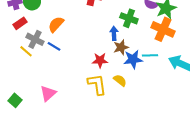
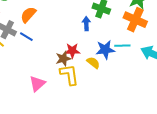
brown star: (121, 47) -> (63, 59), moved
yellow semicircle: (120, 80) -> (93, 63), moved
pink triangle: (48, 93) -> (37, 84), moved

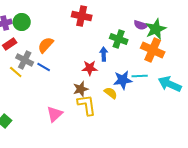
red star: (72, 51) -> (90, 68), moved

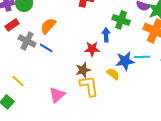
yellow line: (16, 72) -> (18, 81), moved

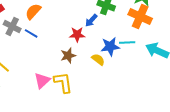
blue arrow: (106, 35) -> (91, 20), turned -136
yellow L-shape: (89, 86) -> (63, 82), moved

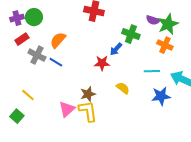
orange cross: (140, 16) -> (165, 45), size x0.7
blue star: (110, 46) -> (161, 96), moved
brown star: (68, 55) -> (88, 94), moved

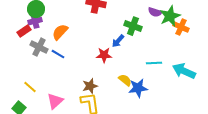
purple cross: (17, 18) -> (35, 21), moved
orange cross: (165, 45) -> (181, 27), moved
blue star: (161, 96) -> (138, 88), moved
pink triangle: (67, 109) -> (55, 101), moved

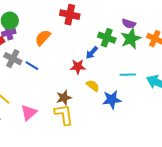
green star: (170, 16) -> (131, 39), moved
orange semicircle: (60, 32) -> (43, 38), moved
yellow semicircle: (125, 80) -> (93, 86), moved

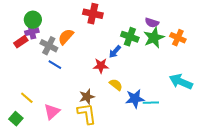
gray cross: (13, 59) -> (49, 46), moved
cyan line: (128, 75) -> (151, 103), moved

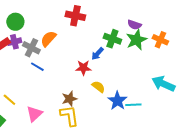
purple cross: (32, 32) -> (14, 42), moved
blue star: (135, 99) -> (117, 101), turned -30

